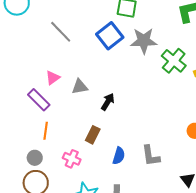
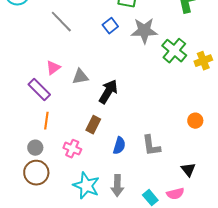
blue square: (110, 36) -> (110, 26), size x0.6
black arrow: (108, 102) -> (108, 92), size x1.4

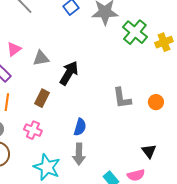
brown rectangle: (93, 125) -> (42, 98), moved
gray L-shape: (151, 146) -> (122, 98), moved
gray arrow: (117, 186) -> (79, 154), moved

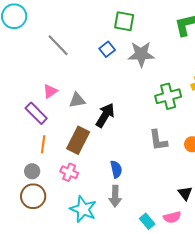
green cross: (135, 32) -> (168, 96), moved, turned 35
brown rectangle: (42, 98) -> (78, 140), size x1.5
blue semicircle: (80, 127) -> (116, 169), turned -30

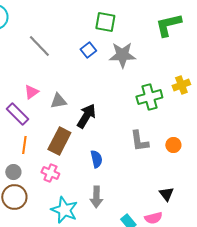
blue semicircle: (116, 169) -> (96, 159), moved

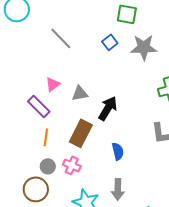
gray circle: (13, 172) -> (48, 166), moved

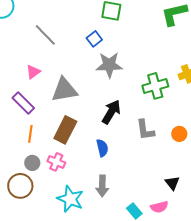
gray star: (144, 47) -> (109, 65), moved
pink triangle: (53, 84) -> (33, 72), moved
gray triangle: (80, 93) -> (64, 90), size x1.6
black arrow: (108, 108) -> (111, 112), moved

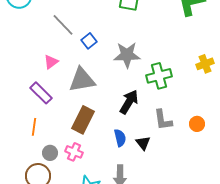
blue square: (94, 39) -> (89, 41), moved
green cross: (155, 86) -> (159, 76), moved
orange line: (30, 134) -> (34, 127), moved
black triangle: (172, 183) -> (143, 143), moved

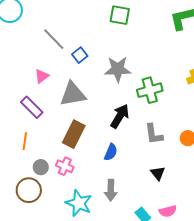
blue semicircle: (120, 138) -> (111, 152), turned 36
black triangle: (143, 143) -> (158, 173), moved

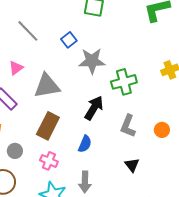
blue square: (80, 55) -> (69, 40), moved
gray L-shape: (154, 134) -> (128, 126), turned 30
pink cross: (65, 166) -> (49, 161), moved
gray circle: (41, 167) -> (15, 151), moved

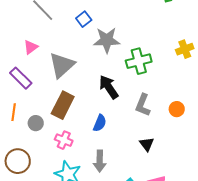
gray triangle: (47, 86) -> (62, 65), turned -32
black arrow: (94, 108) -> (109, 87), turned -65
gray circle: (15, 151) -> (36, 123), moved

